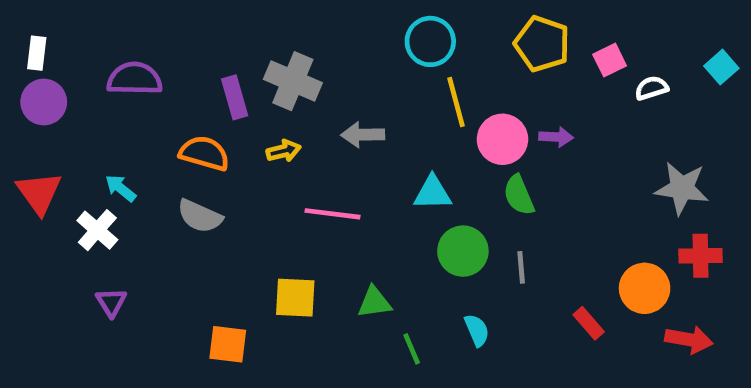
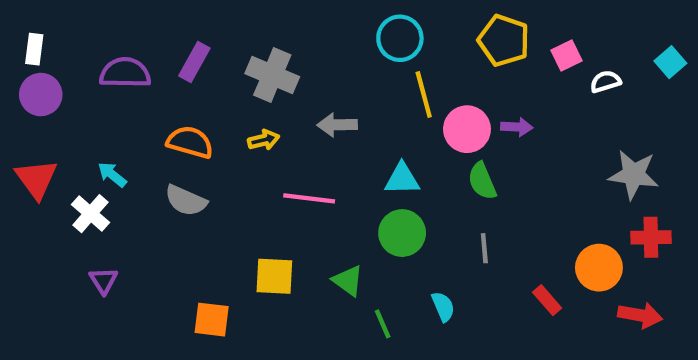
purple rectangle: (235, 97) -> (194, 62), moved, turned 45
green circle: (463, 251) -> (402, 233), moved
green triangle: (374, 302) -> (348, 281), turned 44

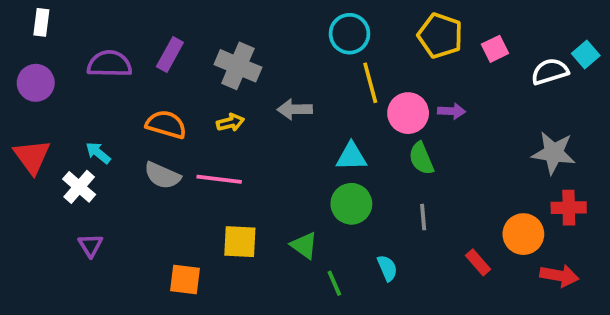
white rectangle: (34, 49) -> (41, 22), moved
white semicircle: (605, 82) -> (550, 71), moved, size x1.4
pink line: (309, 198) -> (219, 179), moved

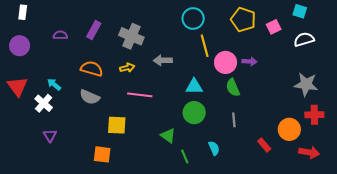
cyan square: (586, 54) -> (300, 11), moved, turned -32
purple semicircle: (109, 64) -> (60, 35), size x0.6
pink line: (219, 179) -> (140, 95), moved
yellow square: (240, 242) -> (117, 125), moved

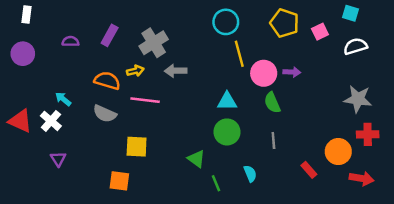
gray cross: (131, 36) -> (154, 43), turned 35
gray arrow: (163, 60) -> (176, 71), moved
yellow arrow: (127, 68) -> (135, 71), moved
red triangle: (17, 86) -> (20, 121), moved, turned -30
pink line: (140, 95) -> (145, 100), moved

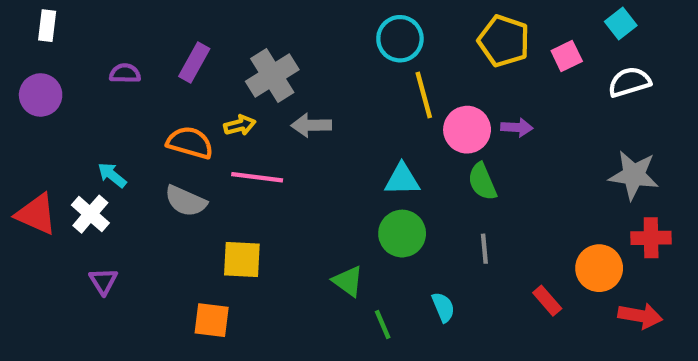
cyan square: (351, 13) -> (621, 24), turned 35

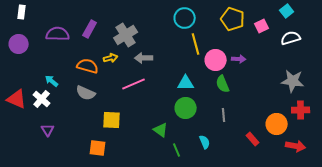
purple semicircle: (125, 73) -> (58, 34), size x1.6
pink line: (257, 177) -> (134, 84), moved, turned -30

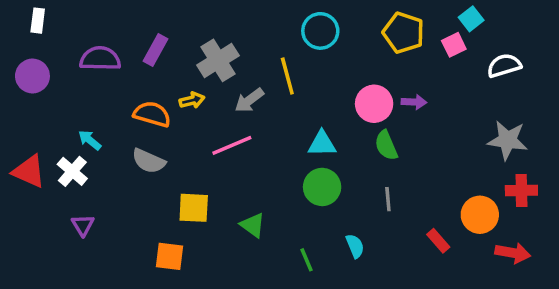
cyan square: (287, 11) -> (471, 19), moved
yellow line: (196, 44) -> (287, 76), moved
gray arrow: (144, 58) -> (249, 100), turned -36
green triangle: (161, 130) -> (253, 225), moved

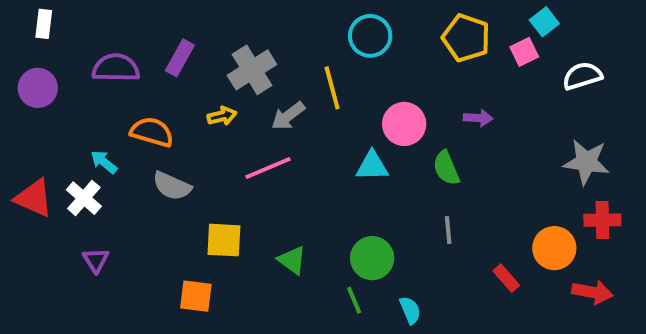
pink circle: (374, 104) -> (404, 124), moved
orange semicircle: (152, 114) -> (152, 132), moved
green circle: (322, 187) -> (372, 258), moved
cyan semicircle: (355, 246) -> (410, 310), moved

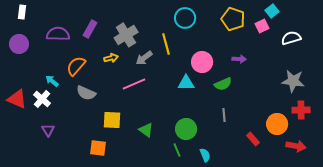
orange semicircle: (152, 132) -> (76, 66), turned -65
green semicircle: (446, 168) -> (223, 84), turned -90

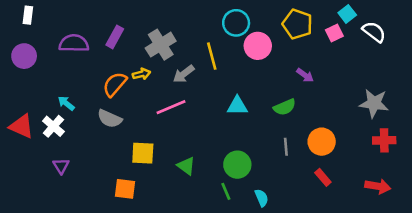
white semicircle: (291, 38) -> (374, 32), moved, turned 54
purple arrow: (239, 59) -> (305, 75), turned 32
pink circle: (202, 62) -> (258, 46), moved
orange semicircle: (76, 66) -> (115, 84), moved
orange circle: (277, 124) -> (322, 142), moved

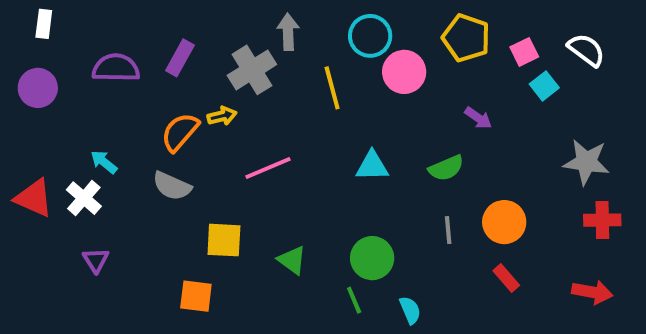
cyan square: (347, 14) -> (544, 86), moved
gray arrow: (184, 74) -> (288, 32), moved, turned 125

